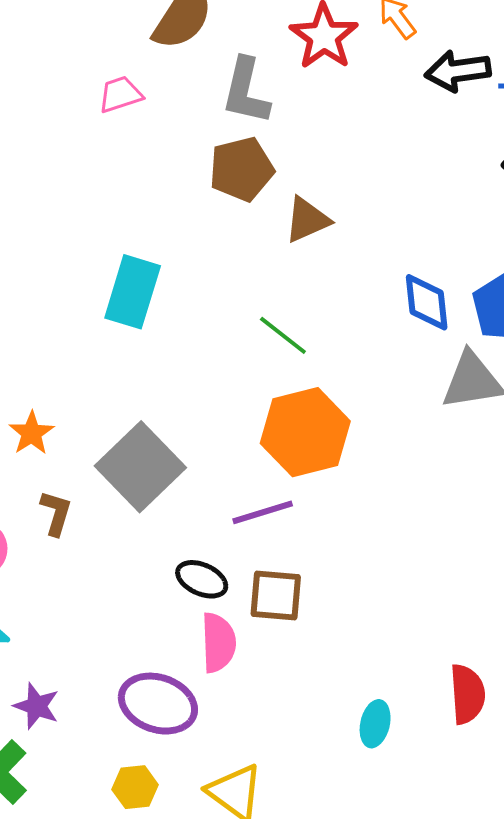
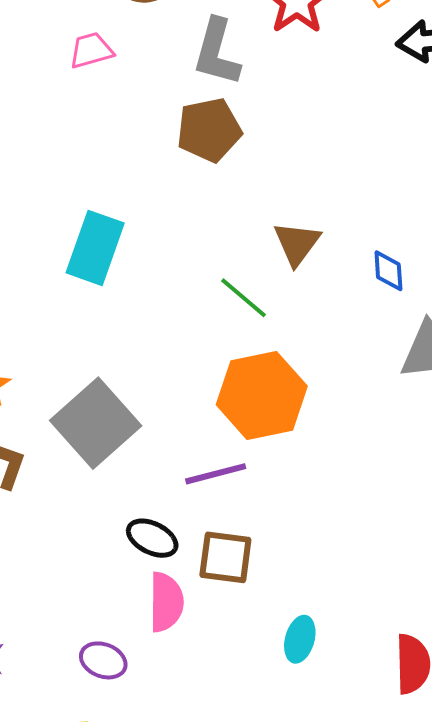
brown triangle: (307, 220) -> (297, 243), moved, turned -32
blue diamond: (427, 302) -> (388, 271), size x0.7
purple ellipse: (158, 704) -> (103, 660), size x0.6
cyan ellipse: (375, 724) -> (300, 639), moved

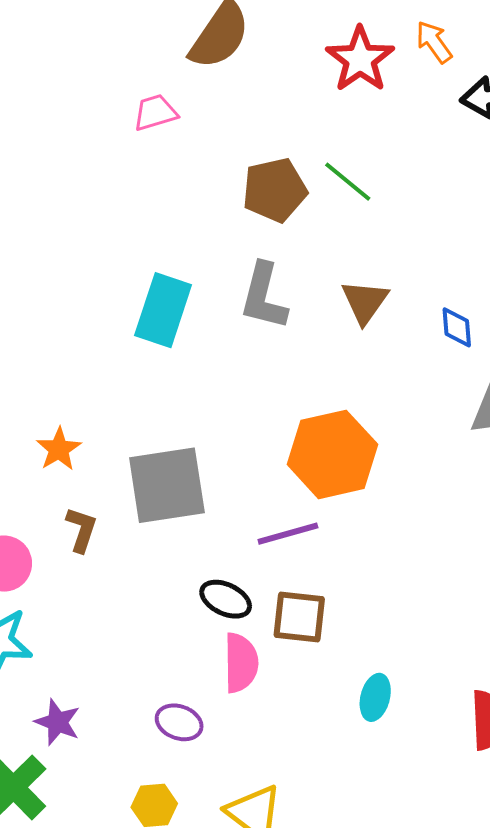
gray L-shape: (217, 52) -> (264, 296), moved
green line: (244, 298) -> (348, 182), moved
gray square: (96, 423) -> (167, 485), turned 34

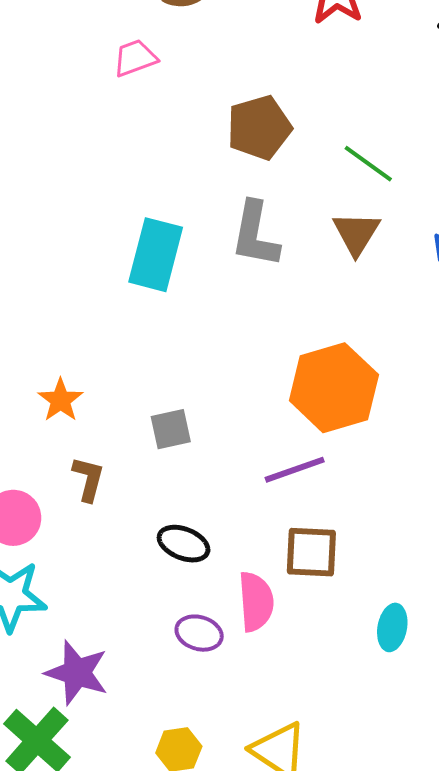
green line: (348, 182) -> (368, 164), moved
gray square: (167, 485) -> (171, 429), size x0.5
black ellipse: (226, 599) -> (184, 544), moved
purple star: (58, 722) -> (77, 673), size x1.4
purple ellipse: (179, 722) -> (199, 633), moved

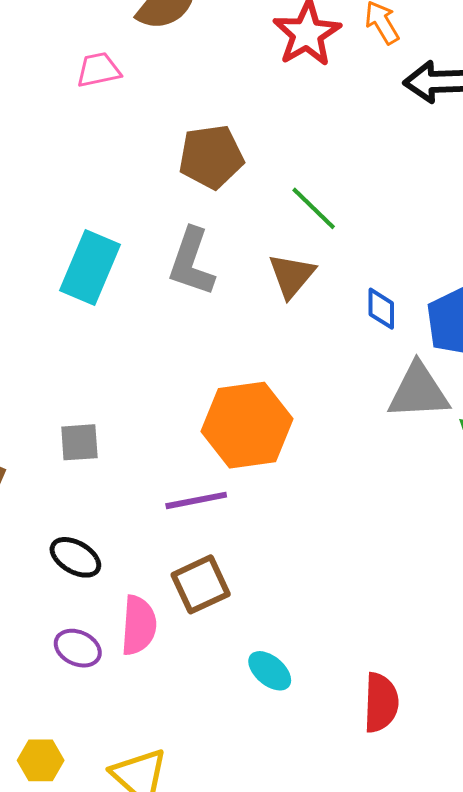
brown square: (311, 552) -> (201, 584), turned -36
cyan ellipse: (392, 627) -> (270, 671), turned -69

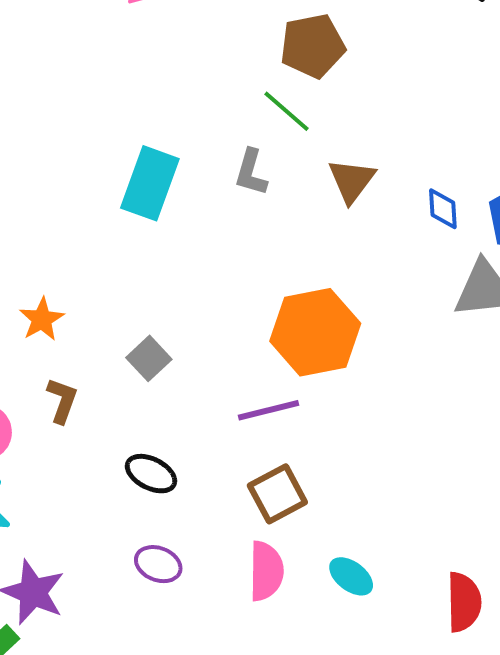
brown pentagon: (211, 157) -> (313, 46), moved
green line: (314, 208) -> (287, 111), moved
gray L-shape: (192, 262) -> (251, 172), size x0.7
gray square: (79, 442) -> (149, 358), turned -36
pink semicircle: (139, 625) -> (266, 571), moved

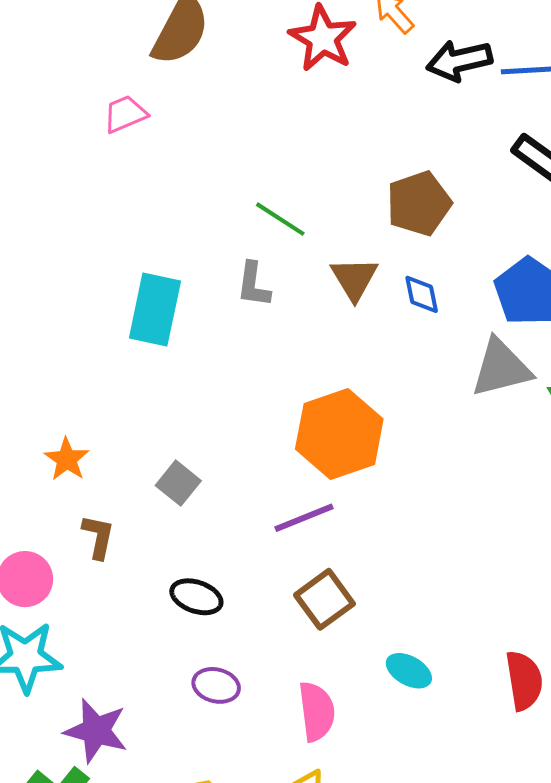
brown pentagon: (313, 46) -> (419, 203), moved
blue diamond: (443, 209) -> (422, 294), moved
pink semicircle: (266, 571) -> (317, 711), moved

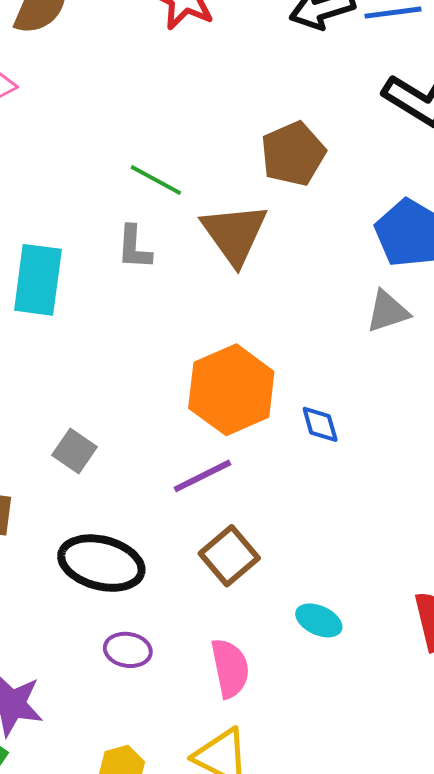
brown triangle: (354, 279) -> (234, 234), size x1.4
blue diamond: (422, 294) -> (320, 424), moved
gray triangle: (501, 368) -> (388, 311), size x0.7
black ellipse: (196, 597) -> (101, 563), size x1.6

